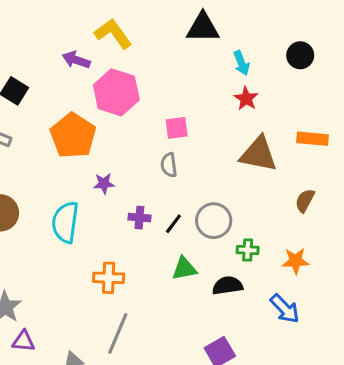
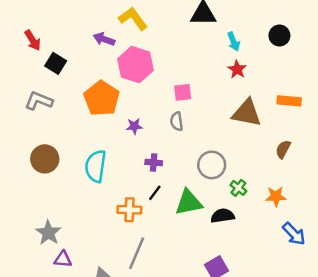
purple star: (104, 184) -> (134, 126), moved
black line: (173, 224) -> (155, 193), moved
green cross: (248, 250) -> (238, 188), turned 35
green triangle: (184, 269) -> (189, 202), size x1.4
blue arrow: (285, 309) -> (294, 234), moved

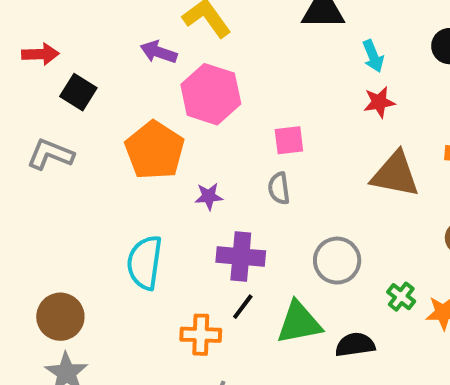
red arrow: (33, 40) -> (40, 54), turned -60
red star: (237, 69) -> (379, 102), turned 30
brown circle: (45, 159) -> (60, 317), moved
purple cross: (154, 163) -> (241, 257), size x1.6
green cross: (238, 188) -> (401, 297), moved

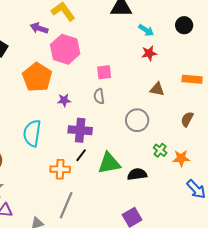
cyan arrow: (373, 56) -> (146, 30), turned -35
brown triangle: (395, 174) -> (157, 89), size x0.6
gray circle: (337, 261) -> (137, 120), moved

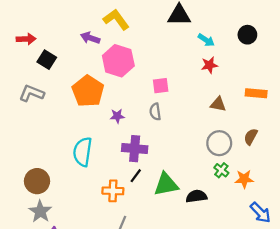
gray circle: (137, 120) -> (219, 143), moved

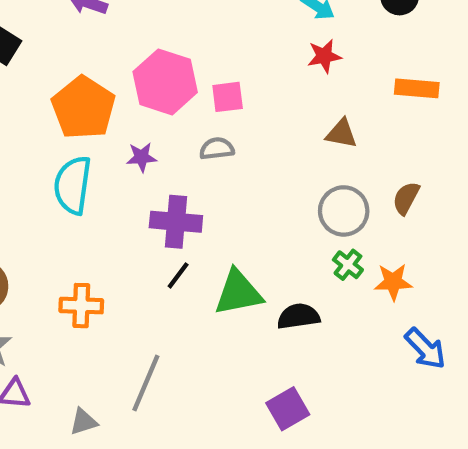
pink hexagon: (118, 61) -> (165, 82), moved
orange rectangle: (256, 93) -> (417, 88), moved
gray semicircle: (155, 112) -> (217, 149), turned 91
cyan semicircle: (83, 152) -> (73, 185), moved
orange cross: (113, 191) -> (81, 306), moved

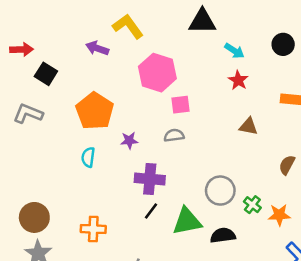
red star: (324, 56) -> (238, 80), turned -30
pink hexagon: (165, 82) -> (157, 73), moved
cyan semicircle: (73, 185) -> (88, 157), size x0.6
gray circle: (344, 211) -> (220, 191), moved

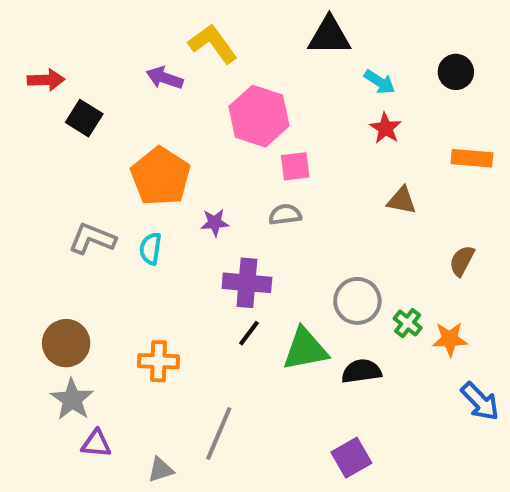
gray L-shape: (28, 114) -> (92, 239), moved

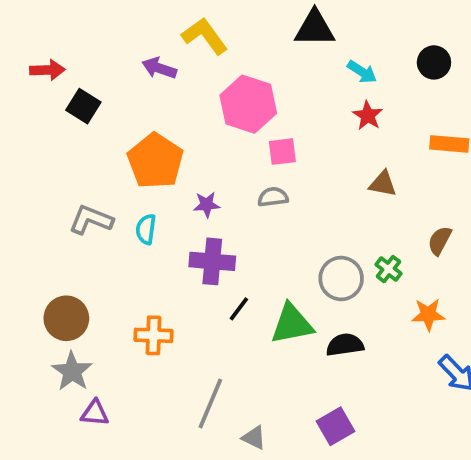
purple cross: (247, 283) -> (212, 261), moved
green cross: (408, 323) -> (389, 269), moved
gray triangle: (161, 470) -> (254, 438), moved, turned 44

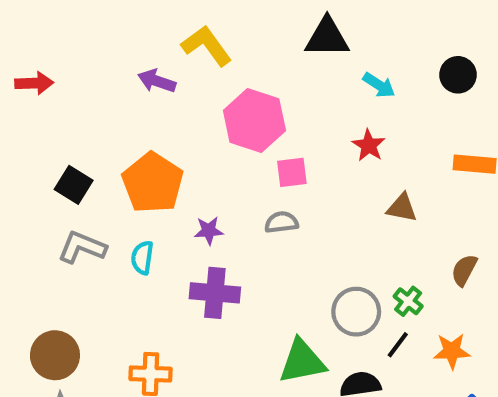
black square: (83, 106) -> (74, 185), moved
red star: (368, 116) -> (369, 145), moved
black line: (239, 309) -> (398, 345), moved

